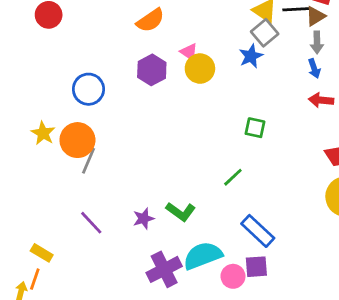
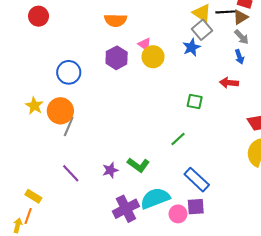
orange semicircle: (150, 20) -> (116, 20), turned 35
gray arrow: (317, 42) -> (241, 37), turned -42
red arrow: (321, 100) -> (229, 83), moved

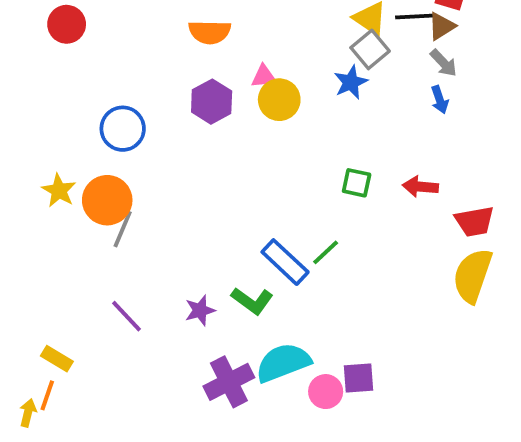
pink triangle: (145, 44) -> (264, 76), turned -40
red arrow: (229, 83) -> (420, 187), moved
blue rectangle: (197, 180) -> (285, 262), moved

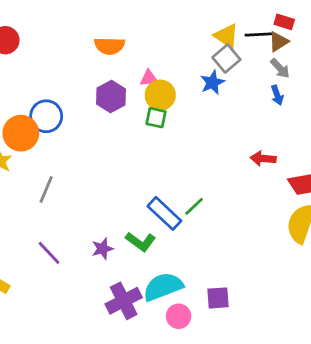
green square: (357, 183) -> (156, 118), moved
orange circle: (107, 200) -> (21, 133), moved
pink circle: (326, 392) -> (179, 316), moved

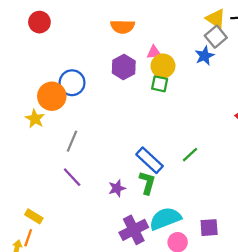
blue rectangle: (164, 213) -> (150, 160), moved
green L-shape: (141, 242) -> (147, 183), turned -110
purple line: (49, 253) -> (72, 177), moved

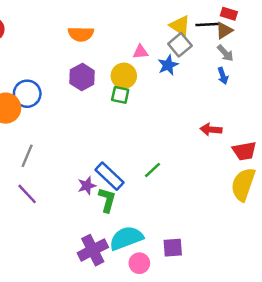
pink triangle: (154, 52) -> (141, 52), moved
purple star: (117, 188) -> (87, 186), moved

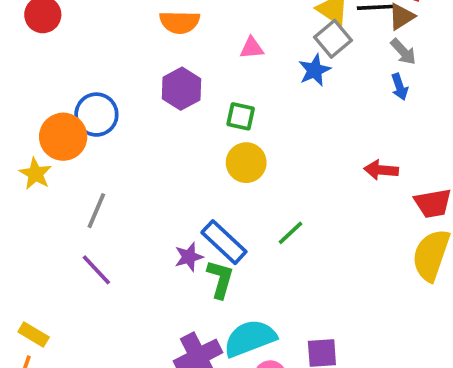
pink triangle: (141, 52) -> (252, 48), moved
yellow circle: (124, 76) -> (246, 163), moved

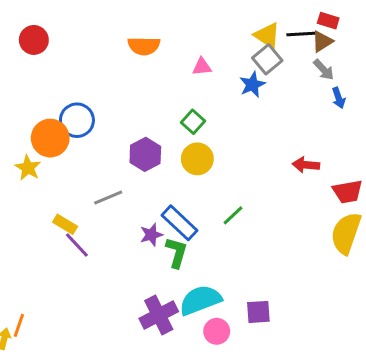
blue arrow: (400, 87) -> (339, 98), moved
purple hexagon: (181, 89) -> (145, 154), moved
green square: (241, 116) -> (193, 122), turned 30
gray line: (96, 211) -> (108, 198), moved, turned 44
yellow rectangle: (34, 335) -> (65, 224), moved

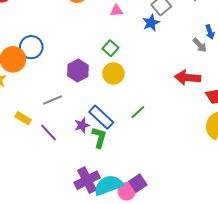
gray arrow: (324, 70) -> (200, 45), moved
red arrow: (306, 165) -> (188, 78), size x1.4
purple line: (77, 245) -> (48, 132), moved
cyan semicircle: (200, 300) -> (108, 185), moved
purple square: (258, 312) -> (138, 183), moved, turned -30

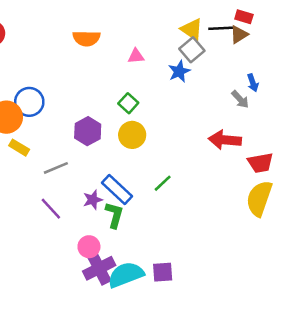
yellow rectangle: (23, 118) -> (19, 148), moved
purple square: (138, 183) -> (163, 272), turned 30
pink circle: (127, 191) -> (89, 247), moved

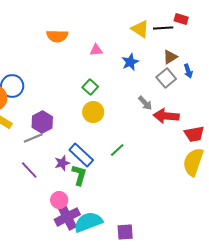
brown triangle: (239, 35) -> (170, 57), moved
gray square: (192, 50) -> (166, 78), moved
gray arrow: (240, 99) -> (145, 103), moved
purple hexagon: (88, 131) -> (42, 122), moved
purple square: (163, 272) -> (125, 232), moved

